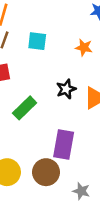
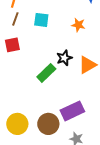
green rectangle: (25, 108) -> (46, 73), moved
purple rectangle: (64, 144) -> (72, 111), moved, turned 55

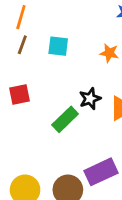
red square: (12, 45) -> (20, 94), moved

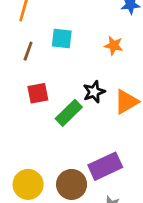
brown line: (22, 45) -> (28, 51), moved
red square: (20, 94) -> (38, 93), moved

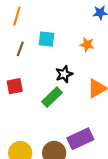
black star: (94, 92) -> (64, 74), moved
red square: (38, 93) -> (15, 86), moved

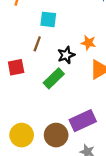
orange star: (87, 45) -> (88, 43), moved
brown line: (20, 49) -> (37, 44), moved

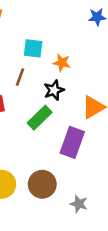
orange star: (88, 43) -> (62, 63), moved
purple rectangle: (83, 121) -> (72, 142), moved, turned -45

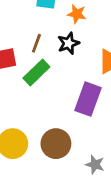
brown line: (20, 77) -> (36, 43), moved
green rectangle: (40, 118) -> (36, 73), moved

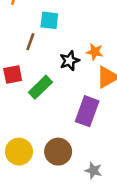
orange star: (77, 14) -> (95, 52), moved
brown line: (36, 43) -> (30, 42), moved

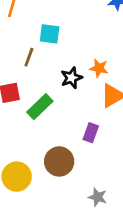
purple rectangle: (87, 111) -> (91, 133), size x0.6
brown circle: (58, 152) -> (59, 161), moved

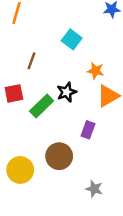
cyan square: (50, 34) -> (72, 39), moved, turned 30
black star: (71, 78) -> (67, 92), moved

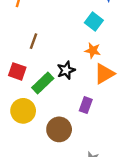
cyan square: (72, 39) -> (94, 21), moved
red square: (14, 93) -> (17, 71), turned 30
yellow circle: (20, 170) -> (23, 111), moved

